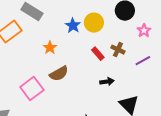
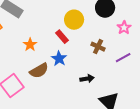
blue star: (73, 26) -> (59, 59), moved
red rectangle: (98, 54) -> (62, 37), moved

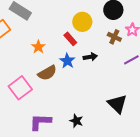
brown cross: (98, 47) -> (114, 37), moved
black arrow: (87, 79) -> (90, 57), moved

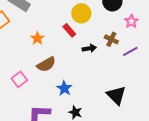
brown cross: (114, 37) -> (111, 39), moved
blue star: (67, 61) -> (64, 88), moved
pink square: (20, 88) -> (19, 79), size x0.7

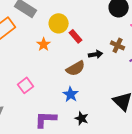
yellow circle: (81, 13) -> (59, 23), moved
brown semicircle: (46, 64) -> (76, 68), moved

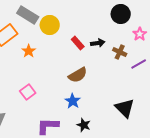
yellow circle: (59, 23) -> (50, 25), moved
orange star: (44, 44) -> (29, 51), moved
black arrow: (96, 54) -> (98, 43), moved

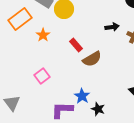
red rectangle: (78, 43) -> (76, 45), moved
blue star: (73, 101) -> (82, 96), moved

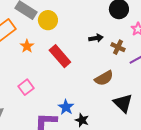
red rectangle: (76, 45) -> (60, 56), size x1.6
brown semicircle: (92, 59) -> (104, 78), moved

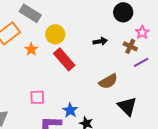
yellow circle: (48, 20) -> (55, 34), moved
brown cross: (118, 47) -> (130, 46), moved
pink square: (26, 87) -> (37, 97), moved, turned 35

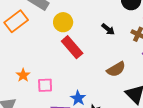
black arrow: (100, 41) -> (108, 29), turned 48
orange star: (31, 49) -> (23, 75), moved

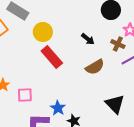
brown semicircle: (116, 69) -> (95, 67), moved

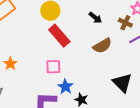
pink square: (25, 95) -> (53, 67), moved

